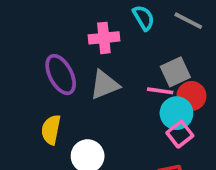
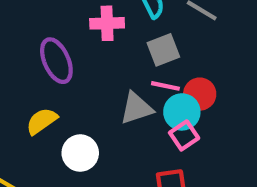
gray square: (175, 72) -> (163, 50), moved
gray triangle: (105, 85) -> (136, 108), moved
yellow semicircle: (51, 130) -> (42, 121), turned 40

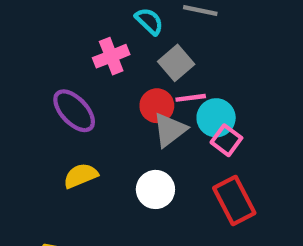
red circle: (200, 94) -> (157, 106), moved
yellow semicircle: (42, 121) -> (81, 176), turned 32
white circle: (80, 153) -> (155, 189), moved

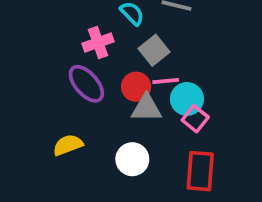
purple ellipse: (74, 111) -> (86, 84), moved
gray triangle: (170, 130) -> (146, 108), turned 36
red rectangle: (234, 200) -> (200, 171), turned 30

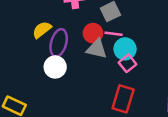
purple ellipse: (86, 84) -> (59, 43), moved, turned 44
yellow semicircle: (68, 145) -> (42, 30), moved, turned -30
white circle: (132, 159) -> (55, 67), moved

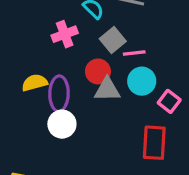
yellow semicircle: (42, 30) -> (35, 83), turned 36
pink line: (114, 34) -> (134, 53), moved
pink square: (128, 63) -> (169, 101), moved

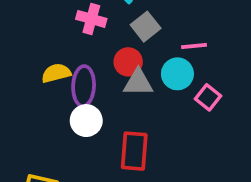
pink cross: (65, 34) -> (91, 19), turned 35
pink line: (134, 53) -> (194, 46), moved
red rectangle: (154, 143) -> (134, 151), moved

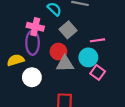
purple ellipse: (84, 86) -> (33, 43), moved
pink square: (208, 97) -> (98, 72), moved
white circle: (86, 121) -> (32, 77), moved

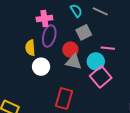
pink cross: (35, 27) -> (44, 19), moved, turned -35
yellow semicircle: (16, 60) -> (30, 48), turned -91
pink square: (98, 72) -> (101, 77), size x1.5

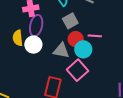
red circle: (70, 50) -> (76, 39), moved
white circle: (41, 67) -> (33, 45), moved
pink square: (101, 77) -> (78, 70), moved

